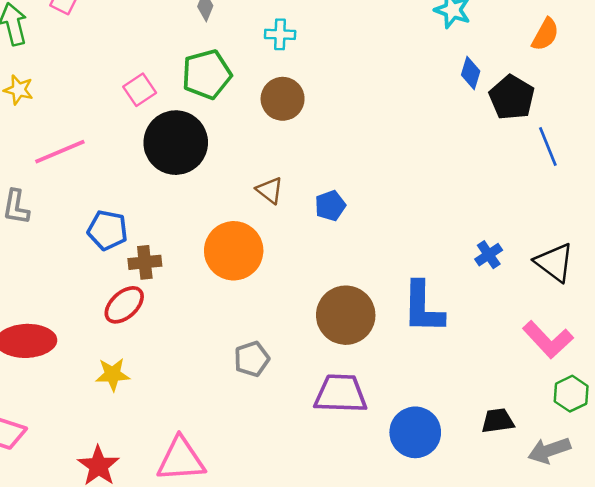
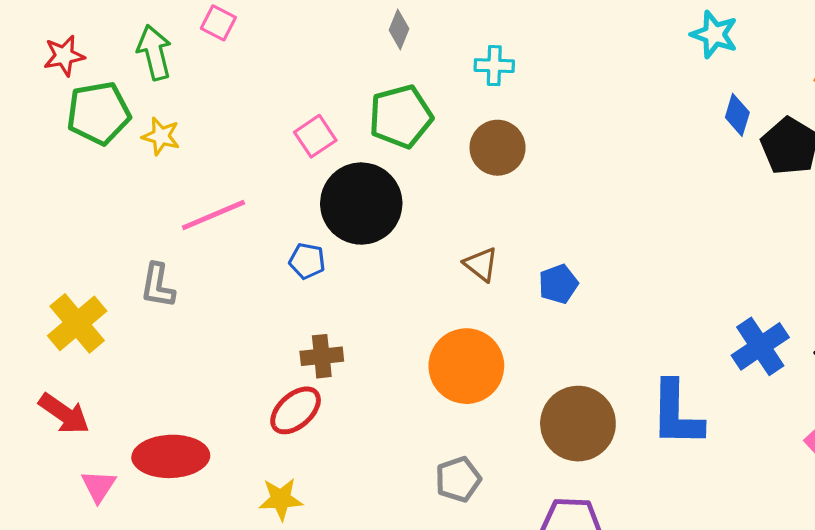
blue pentagon: (107, 230) -> (307, 261), moved, size x0.7
orange circle: (234, 251) -> (466, 366), moved
blue cross: (489, 255) -> (760, 346), size x1.6

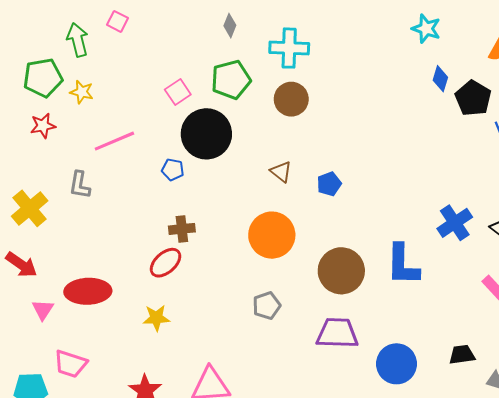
red star: (64, 56) -> (43, 126), moved
cyan cross: (494, 66) -> (289, 48), size x1.6

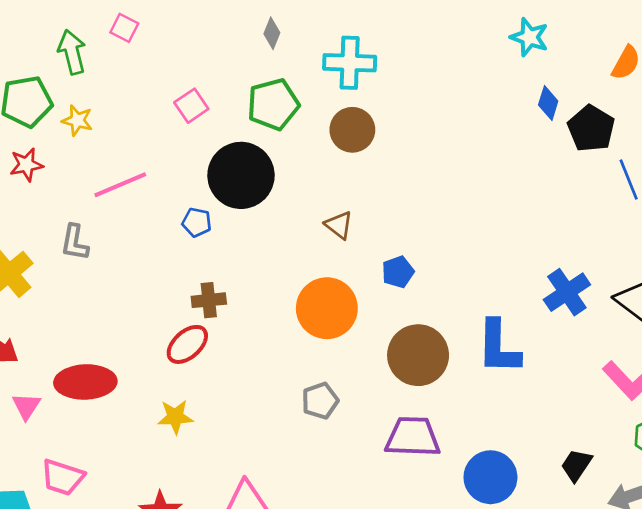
pink square: (178, 92) -> (191, 106), moved
blue pentagon: (329, 184) -> (398, 272), moved
black trapezoid: (462, 355) -> (576, 465), turned -48

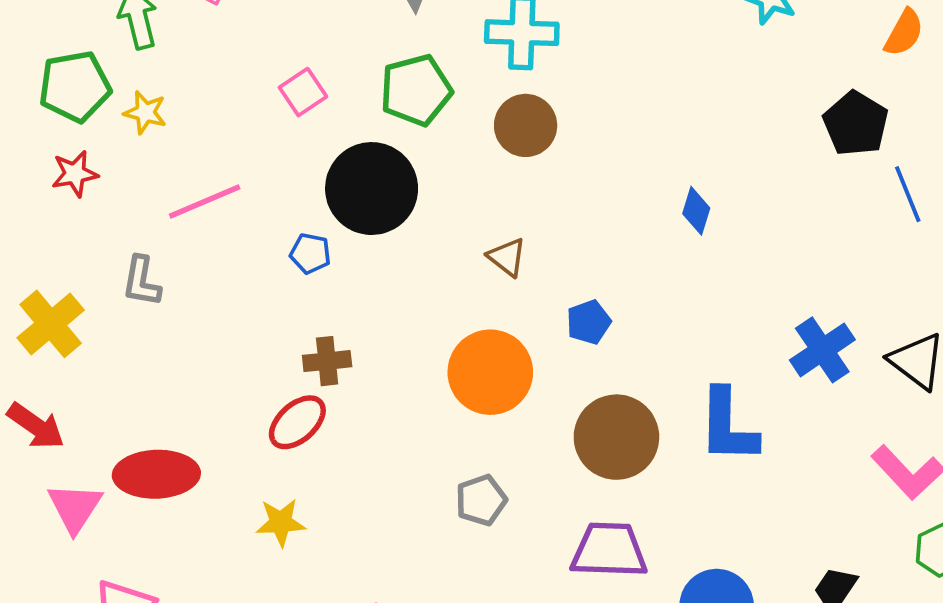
blue diamond: (548, 103) -> (696, 211), moved
pink triangle: (26, 406) -> (75, 508), size x1.4

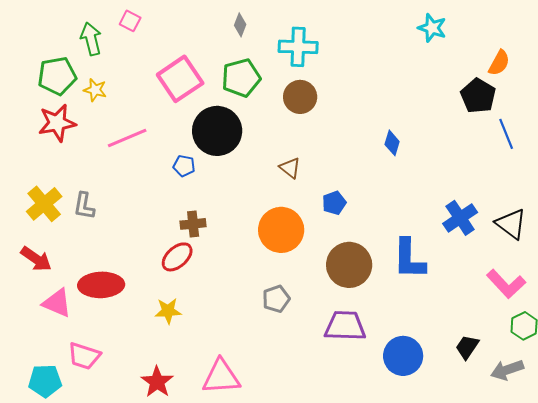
orange semicircle: (904, 33) -> (499, 63), moved
pink square: (303, 92) -> (180, 79), size x1.8
red star: (75, 174) -> (57, 123), size x1.5
gray L-shape: (142, 281) -> (84, 206), moved
pink triangle: (75, 508) -> (57, 303), turned -40

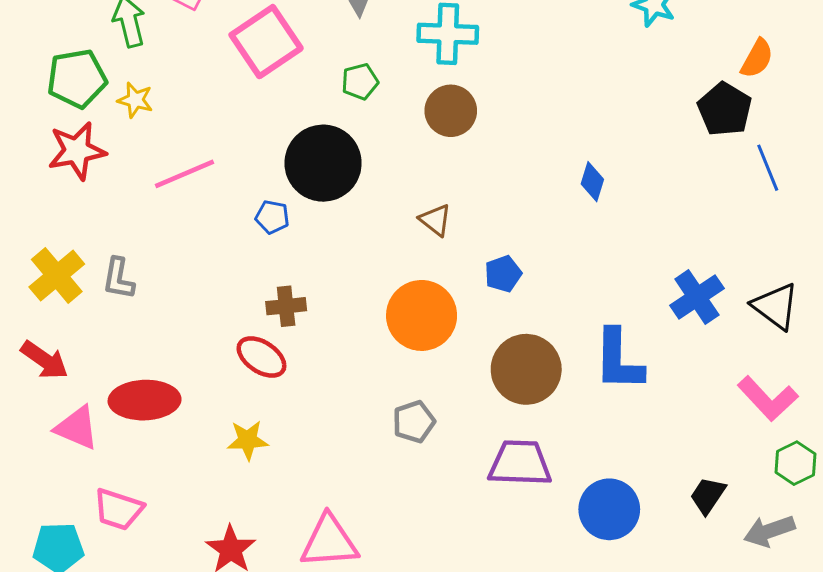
green pentagon: (241, 78) -> (360, 82), size x0.6
pink square: (180, 79) -> (266, 42), moved
red ellipse: (177, 257) -> (261, 357), turned 76

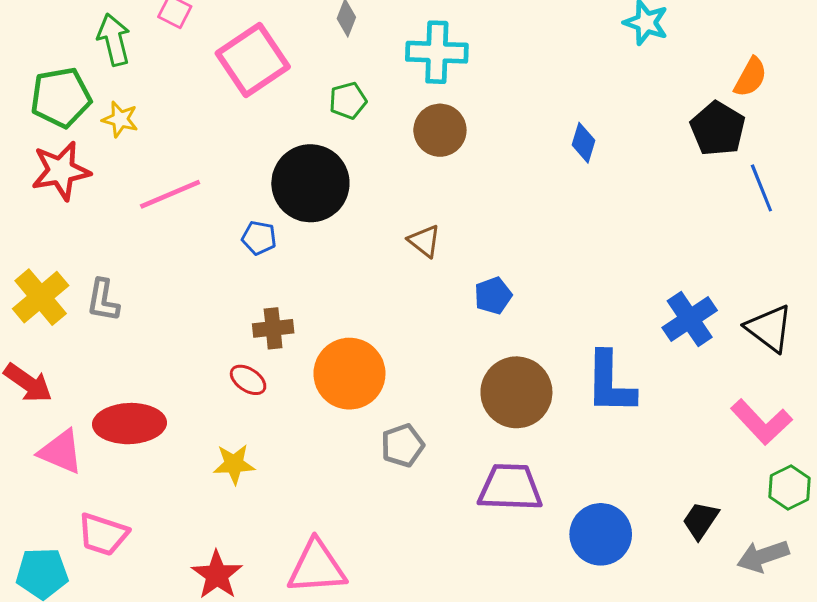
blue diamond: (592, 182) -> (584, 143), moved
orange circle: (422, 315) -> (349, 374), moved
red ellipse: (261, 357) -> (248, 380), size x0.7

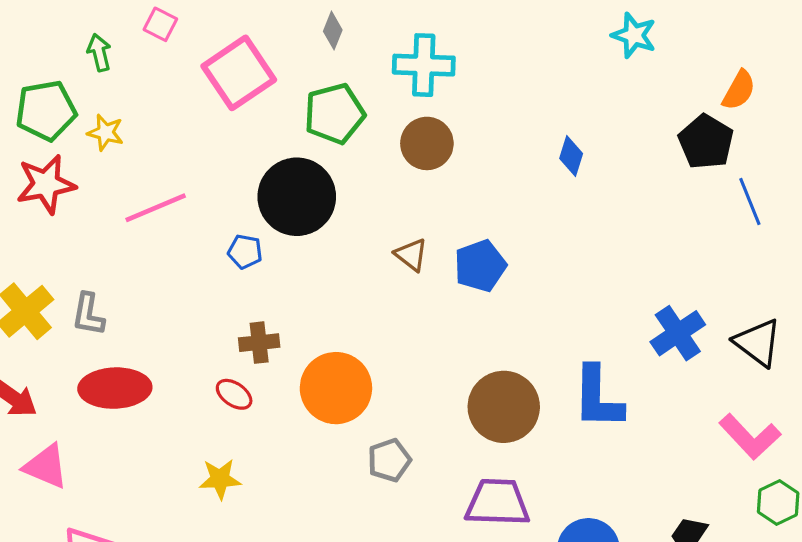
green arrow: (114, 40) -> (99, 53), size x0.7
green pentagon: (348, 101) -> (334, 114), size x1.6
blue pentagon: (493, 296) -> (480, 266), moved, size x1.4
red ellipse: (129, 424) -> (115, 388), moved

